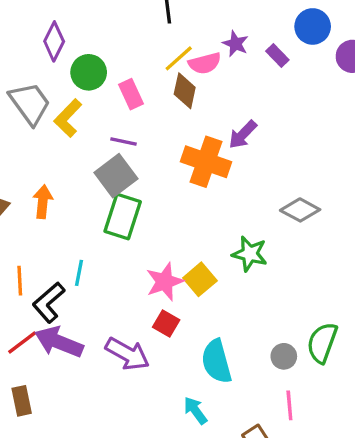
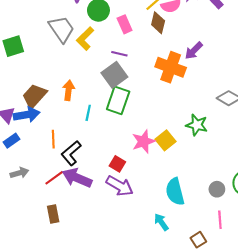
cyan line: (79, 273) -> (88, 113), moved
red square: (166, 324) -> (117, 164), moved

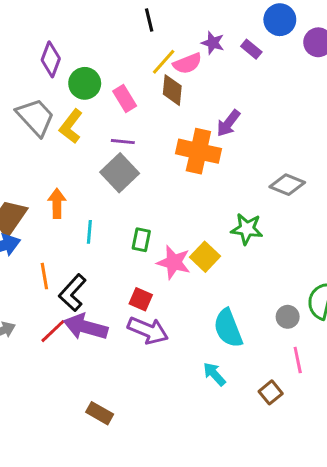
green rectangle: (118, 100) -> (141, 240), moved, size x0.6
pink star: (144, 141) -> (174, 262), turned -30
brown rectangle: (53, 214) -> (100, 413), moved, turned -42

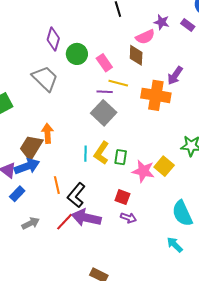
yellow line: (164, 62) -> (118, 83), moved, turned 66
yellow L-shape: (71, 126) -> (101, 153), moved
orange arrow: (57, 203) -> (48, 133), moved
purple arrow: (148, 330) -> (128, 218), size x0.6

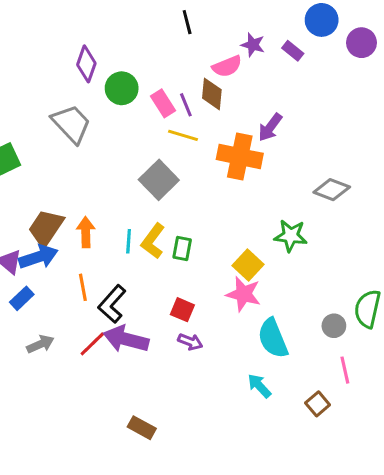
purple line: (105, 92) -> (186, 105), moved, turned 63
orange arrow: (48, 133) -> (86, 232), moved
pink star: (143, 171) -> (244, 294), moved

